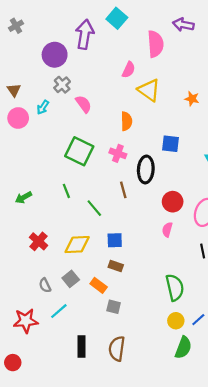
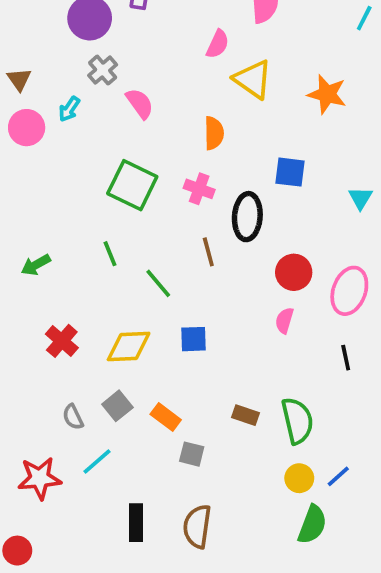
orange star: (192, 99) -> (327, 94), size x1.5
brown rectangle: (116, 266) -> (245, 415), moved

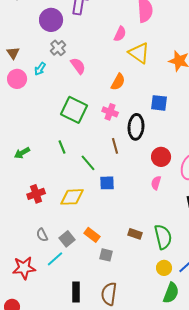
orange semicircle: (214, 133) -> (118, 82), turned 30
blue square: (194, 339) -> (107, 183), moved
red cross: (62, 341) -> (36, 194), turned 30
gray square: (117, 406) -> (67, 239), moved

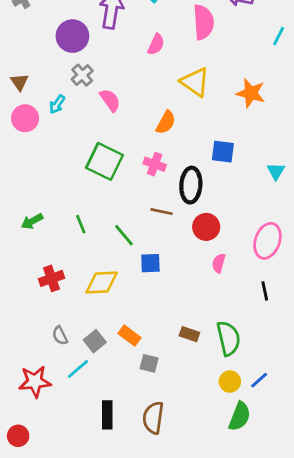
pink semicircle: (120, 34) -> (156, 44), moved
brown line: (115, 146) -> (162, 212), turned -63
green line: (62, 147) -> (81, 224), moved
red circle: (161, 157) -> (206, 227), moved

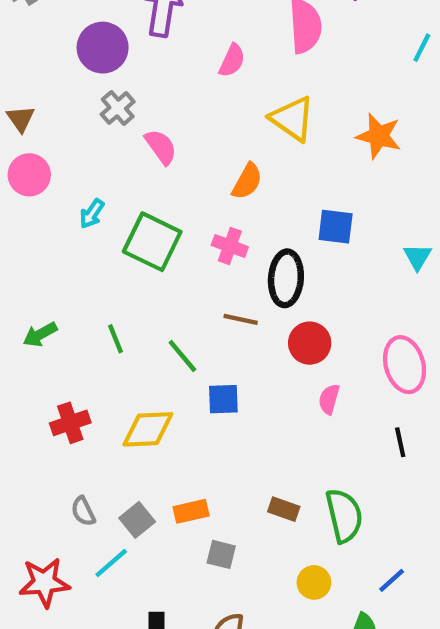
cyan arrow: (57, 104) -> (92, 214), moved
pink ellipse: (267, 241) -> (405, 365), turned -36
orange rectangle: (130, 336) -> (191, 511), turned -50
yellow circle: (230, 382) -> (314, 582), moved

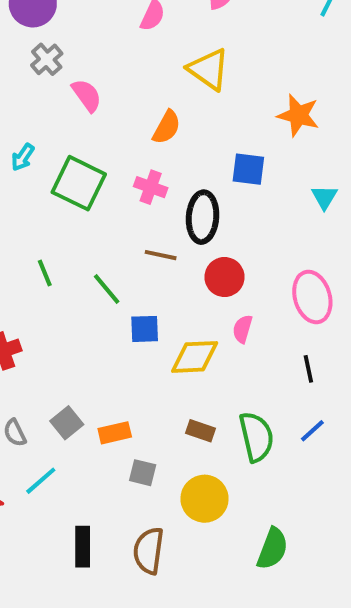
orange star: (379, 136) -> (298, 115), moved
yellow diamond: (148, 429) -> (195, 357), moved
gray square: (137, 520) -> (67, 423), moved
blue line: (392, 580) -> (312, 431), moved
yellow circle: (314, 582) -> (205, 499), moved, size x1.5

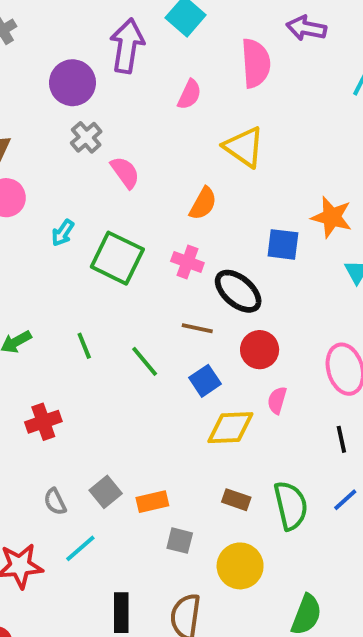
orange star: (298, 115) -> (332, 217), moved
black ellipse: (203, 217) -> (238, 291), turned -54
blue square: (145, 329) -> (205, 381), moved, turned -32

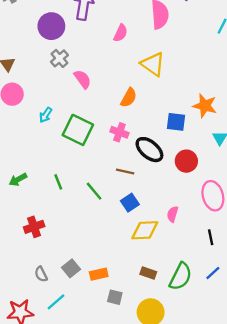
red circle: (260, 350) -> (186, 161), moved
green semicircle: (291, 506) -> (181, 276), turned 40

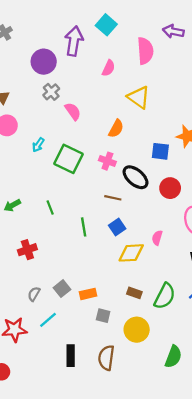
green line: (94, 191) -> (84, 227), moved, turned 30
gray semicircle: (41, 274) -> (34, 294), turned 56

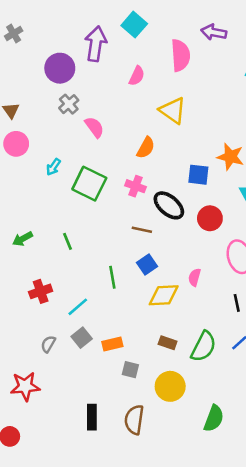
green line: (84, 227) -> (112, 277), moved
cyan line: (48, 320) -> (78, 307), moved

